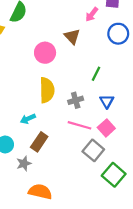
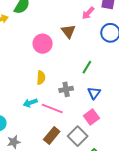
yellow semicircle: (47, 90) -> (41, 78), size x0.6
cyan arrow: (28, 119) -> (30, 103), moved
pink line: (79, 125) -> (52, 109), moved
brown rectangle: (39, 142) -> (52, 136), moved

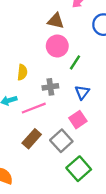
brown triangle: (68, 31) -> (56, 21), turned -42
pink circle: (43, 44) -> (57, 46), moved
pink line: (52, 109) -> (34, 108), turned -45

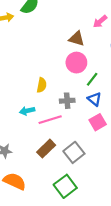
blue triangle: (82, 92) -> (94, 99), moved, turned -32
pink square: (78, 120) -> (98, 122), moved
green square: (79, 169) -> (65, 186), moved

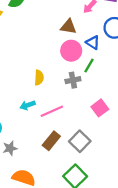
blue triangle: (94, 99) -> (93, 43), moved
gray cross: (67, 101) -> (73, 80), moved

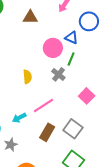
brown triangle: (68, 27) -> (30, 17), moved
gray cross: (73, 80) -> (58, 74), turned -32
cyan arrow: (28, 105) -> (19, 118), moved

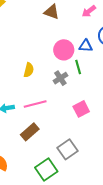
blue triangle: (71, 38) -> (86, 46), turned -40
green line: (71, 59) -> (78, 67), turned -56
gray square: (73, 129) -> (67, 149), moved

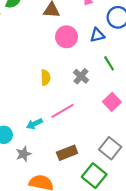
pink circle: (64, 50) -> (66, 37), moved
green line: (78, 67) -> (109, 63), moved
brown rectangle: (30, 132) -> (67, 153), moved, turned 36

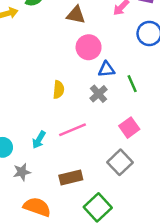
blue triangle: (97, 35) -> (106, 69), moved
cyan arrow: (34, 124) -> (39, 140), turned -42
gray square: (110, 148) -> (120, 162), moved

